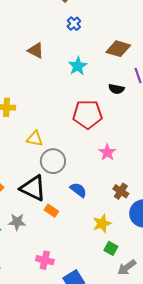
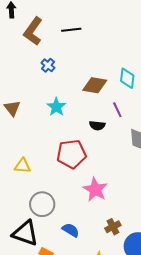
brown triangle: (36, 51) -> (12, 108), moved, turned 30
yellow triangle: (35, 139) -> (23, 166), moved
pink star: (107, 152) -> (95, 189), size x1.4
brown cross: (121, 191) -> (113, 227), turned 35

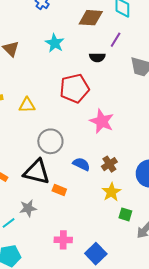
purple line: (117, 110) -> (116, 40), turned 63
brown cross: (113, 227) -> (109, 164), moved

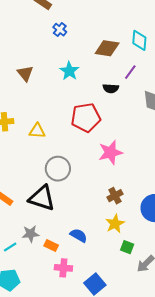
pink star: (102, 121) -> (110, 152), turned 30
blue semicircle: (81, 164) -> (79, 235), moved
orange rectangle: (59, 190) -> (51, 245), moved

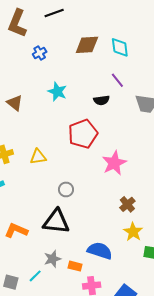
blue cross: (60, 30) -> (40, 53), turned 32
brown diamond: (107, 48) -> (87, 45), moved
purple line: (130, 72) -> (117, 80), turned -63
gray circle: (58, 169) -> (66, 189), size x0.6
blue semicircle: (79, 235) -> (100, 251), size x1.4

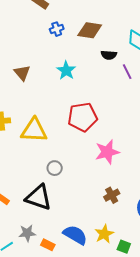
brown diamond: (87, 45) -> (90, 30), moved
black semicircle: (101, 100) -> (109, 55), moved
yellow triangle: (38, 157) -> (34, 130), size x1.6
yellow star: (133, 232) -> (104, 234), moved

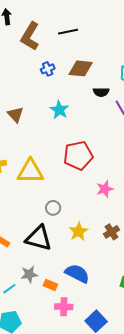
pink star: (107, 152) -> (105, 189), size x0.7
yellow star: (104, 234) -> (78, 231), moved

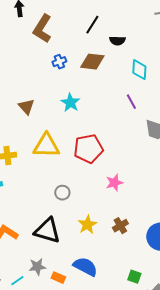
black line: (68, 32) -> (92, 25), moved, turned -48
black semicircle: (101, 92) -> (117, 41), moved
yellow triangle: (30, 171) -> (46, 146), moved
gray circle: (53, 208) -> (62, 193), moved

